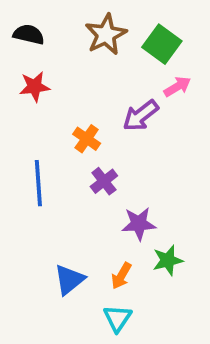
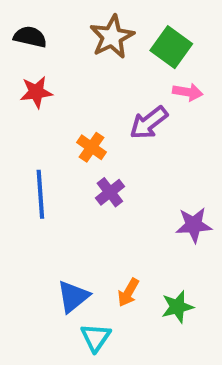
pink arrow: (177, 87) -> (188, 92), turned 40
purple star: (139, 224) -> (194, 225), moved
green star: (168, 260) -> (177, 307), moved
cyan triangle: (117, 318) -> (96, 337), moved

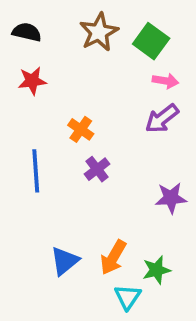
purple arrow: (149, 123) -> (162, 119), moved
orange arrow: (128, 292) -> (113, 257), size x1.4
cyan triangle: (96, 337) -> (128, 297), moved

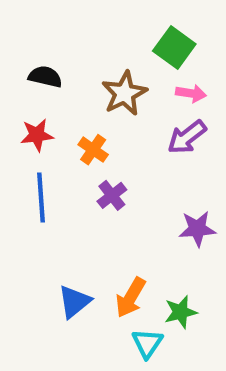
black semicircle: (27, 32) -> (45, 77), moved
brown star: (99, 32) -> (124, 93), moved
red star: (32, 81) -> (37, 135), moved

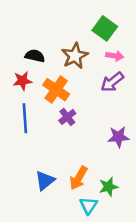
black semicircle: (45, 77) -> (35, 56), moved
orange cross: (93, 150) -> (56, 90), size x1.5

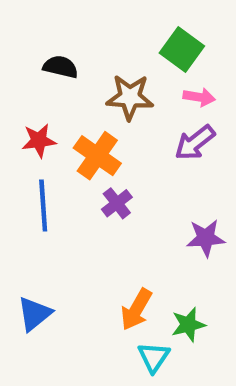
black semicircle: (35, 56) -> (61, 67), moved
brown star: (75, 56) -> (130, 97), turned 30
blue triangle: (45, 181) -> (35, 314), moved

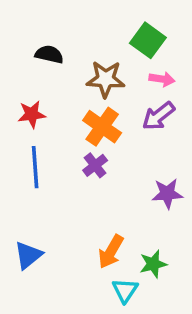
orange cross: (97, 156) -> (102, 127), moved

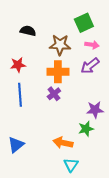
green square: (148, 40) -> (84, 23), turned 30
orange cross: (102, 127) -> (58, 72), turned -35
orange arrow: (111, 252) -> (63, 143), turned 72
green star: (153, 264) -> (86, 129), moved

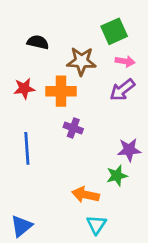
orange cross: (58, 72) -> (61, 91), moved
purple cross: (54, 94) -> (73, 128), turned -32
blue line: (20, 95) -> (27, 148), moved
blue triangle: (16, 145) -> (22, 226), moved

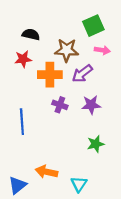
red star: (24, 88) -> (23, 59), moved
purple arrow: (122, 90) -> (82, 74), moved
purple star: (129, 150) -> (91, 105), moved
orange arrow: (86, 195) -> (47, 172), moved

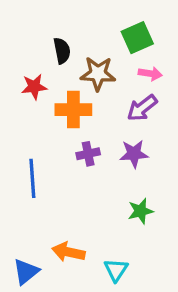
black semicircle: (31, 34) -> (62, 51), moved, turned 66
purple arrow: (82, 74) -> (142, 108), moved
purple cross: (60, 105) -> (88, 154), turned -32

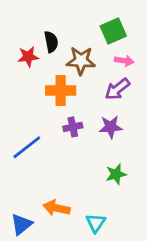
red star: (34, 87) -> (28, 57), moved
blue line: (32, 178) -> (27, 147), turned 56

